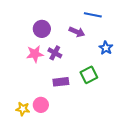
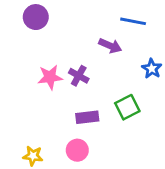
purple circle: (42, 29) -> (36, 17), moved
pink circle: (41, 105) -> (77, 150), moved

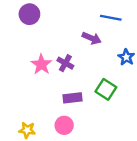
pink star: (50, 77) -> (41, 64), turned -30
green square: (127, 107) -> (106, 89), turned -30

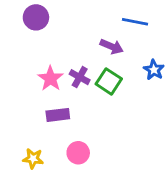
green square: (106, 89) -> (109, 81), moved
purple rectangle: (72, 98) -> (58, 115), moved

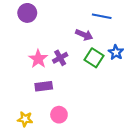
purple cross: (80, 77) -> (60, 58), turned 32
green square: (109, 81) -> (94, 58), moved

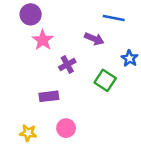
green square: (94, 58) -> (105, 80), moved
pink star: (38, 59) -> (43, 40), moved

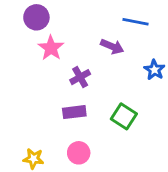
green square: (105, 80) -> (124, 116), moved
purple rectangle: (49, 96) -> (74, 112), moved

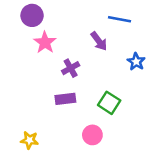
purple arrow: (112, 46) -> (99, 41), turned 30
pink circle: (79, 153) -> (92, 135), moved

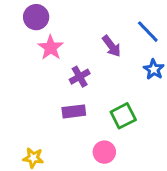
blue line: (119, 19) -> (148, 32), moved, turned 35
green square: (109, 103) -> (123, 116), turned 30

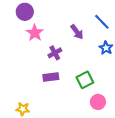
pink circle: (104, 152) -> (98, 102), moved

